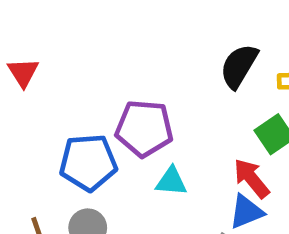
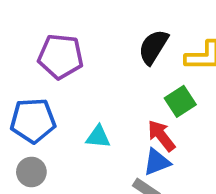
purple pentagon: (144, 128) -> (61, 56), moved

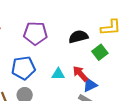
black semicircle: (153, 47) -> (78, 37), moved, turned 48
red arrow: (161, 136) -> (80, 74), moved

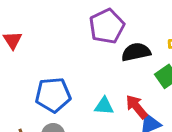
purple pentagon: (35, 33) -> (107, 26), moved, turned -30

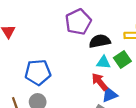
cyan triangle: (104, 106) -> (103, 62), moved

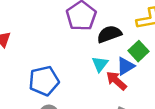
cyan triangle: (103, 62) -> (100, 64), moved, turned -48
blue triangle: (110, 95) -> (126, 66), moved

